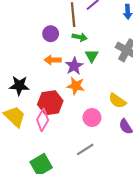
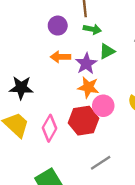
green triangle: (92, 56) -> (107, 51), turned 32
red hexagon: (50, 103) -> (84, 121), moved
pink circle: (92, 118) -> (103, 106), moved

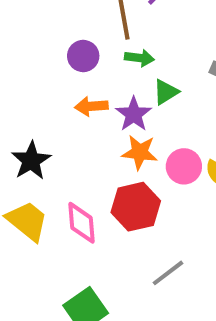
black star: (21, 88) -> (31, 161), turned -30
pink circle: (103, 106) -> (184, 166), moved
pink diamond: (49, 128) -> (81, 223), turned -30

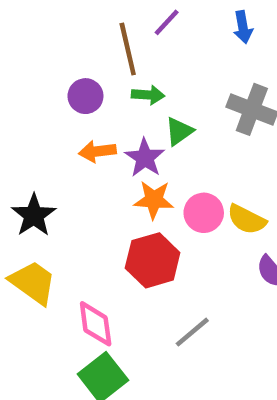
pink diamond: (81, 223) -> (96, 324), moved

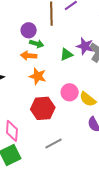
green arrow: (148, 95) -> (37, 44), moved
purple star: (145, 158) -> (85, 46), moved, turned -30
orange star: (154, 200) -> (38, 76), moved

